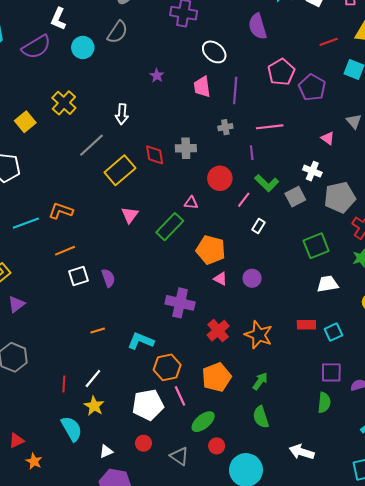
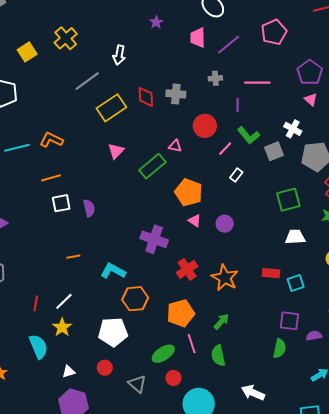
purple pentagon: (312, 88) -> (310, 72), moved
purple line: (235, 90) -> (229, 45), turned 40
pink line: (180, 396) -> (192, 344), moved

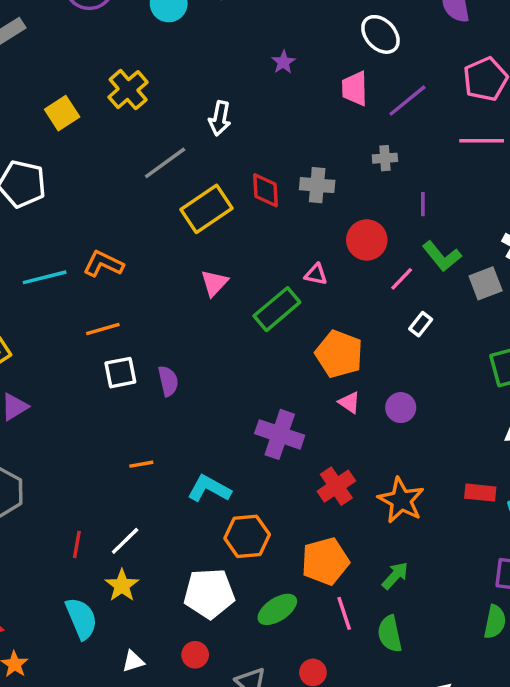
pink line: (257, 83) -> (482, 141), moved
green ellipse: (163, 354) -> (277, 609), moved

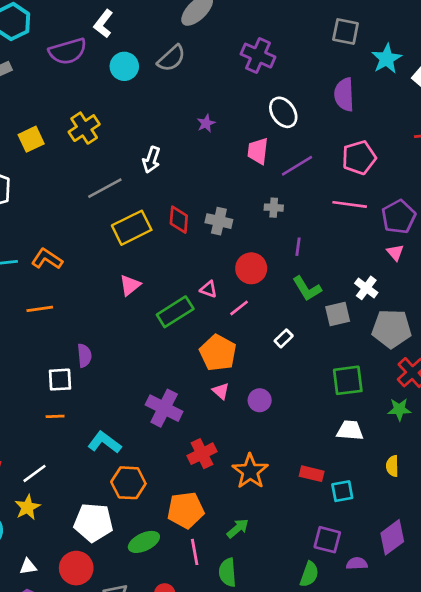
pink line: (402, 279) -> (239, 308), moved
white square: (120, 373) -> (60, 380), moved
red circle: (195, 655) -> (76, 568), size x1.6

